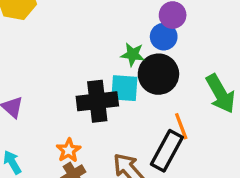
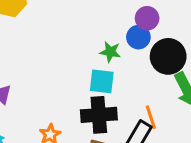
black circle: (158, 74) -> (168, 56), moved
black cross: (97, 101) -> (99, 115), moved

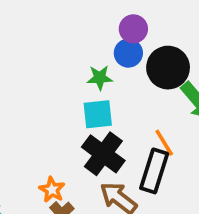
black cross: (99, 115) -> (103, 154), turned -36

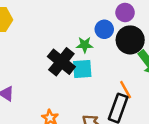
purple circle: (133, 29) -> (125, 12), moved
black cross: (103, 154) -> (61, 62), moved

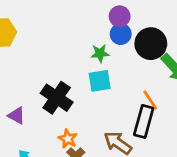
purple circle: (125, 12) -> (120, 16), moved
black cross: (61, 62) -> (57, 98), moved

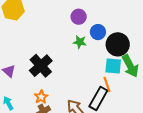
purple circle: (120, 16) -> (79, 17), moved
cyan square: (100, 81) -> (113, 66), moved

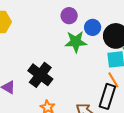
green star: (80, 42) -> (76, 42), size x1.5

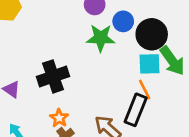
black cross: (40, 75) -> (53, 76), turned 30

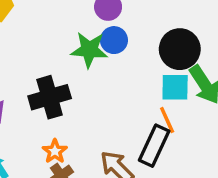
blue circle: (123, 21) -> (114, 40), moved
green star: (101, 38) -> (89, 50), moved

